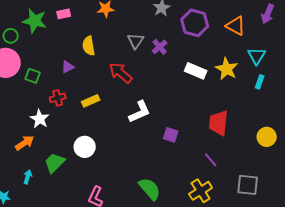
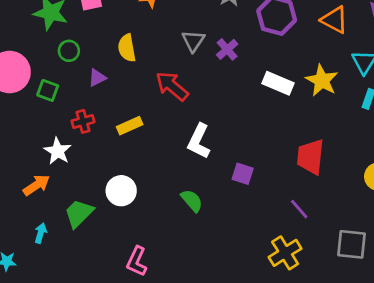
green circle: (11, 36) -> (69, 51), moved
white L-shape: (140, 112) -> (199, 141), turned 140
green semicircle: (150, 189) -> (192, 201), moved, size x0.7

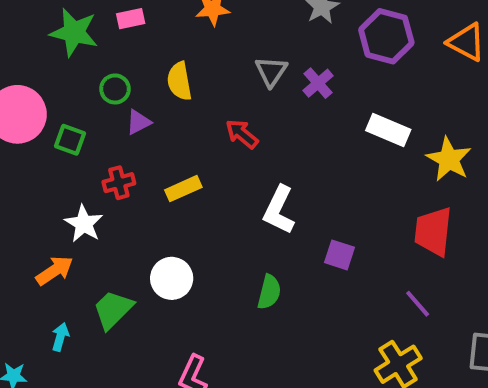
green circle: (69, 51) -> (115, 89), moved
yellow star: (322, 80) -> (449, 159), moved
red arrow: (172, 86) -> (242, 134), size x0.7
green semicircle: (192, 201) -> (269, 292), turned 55

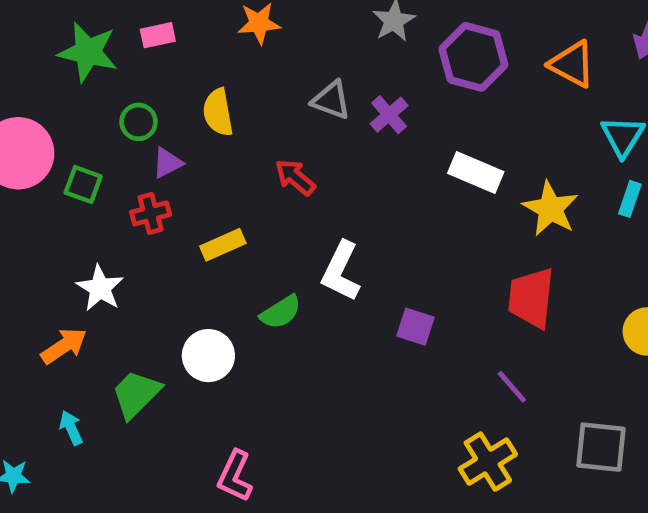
gray triangle: (271, 71) -> (331, 100), turned -44
red cross: (119, 183) -> (151, 213), moved
green semicircle: (269, 292) -> (281, 312), moved, turned 44
cyan arrow: (60, 337) -> (71, 428), turned -40

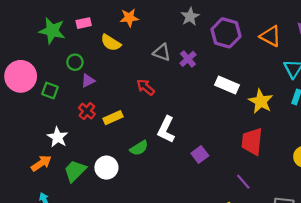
yellow semicircle: (218, 112) -> (111, 43), moved, turned -48
red cross: (151, 213) -> (87, 111), moved, turned -35
purple square: (416, 327) -> (200, 155), turned 35
green trapezoid: (136, 394) -> (75, 171), moved

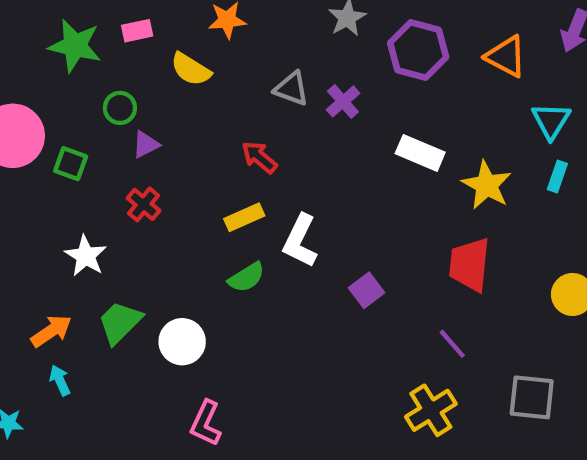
yellow rectangle: (113, 118) -> (244, 217), moved
orange arrow: (41, 163) -> (51, 331), moved
white circle: (106, 168) -> (182, 342), moved

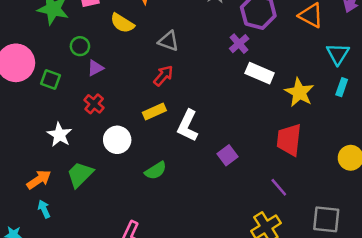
gray triangle: (292, 89) -> (168, 41), moved
purple cross: (343, 101) -> (239, 44), moved
red arrow: (259, 157) -> (163, 76), turned 90
green semicircle: (246, 277) -> (156, 171), moved
white circle: (182, 342) -> (117, 140), moved

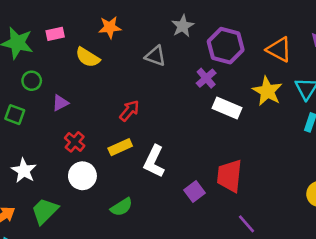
gray triangle: (168, 41) -> (155, 56), moved
green circle: (80, 46) -> (32, 81), moved
yellow star: (299, 92) -> (267, 91), moved
red cross: (94, 104) -> (75, 142), moved
red trapezoid: (289, 140) -> (230, 176), moved

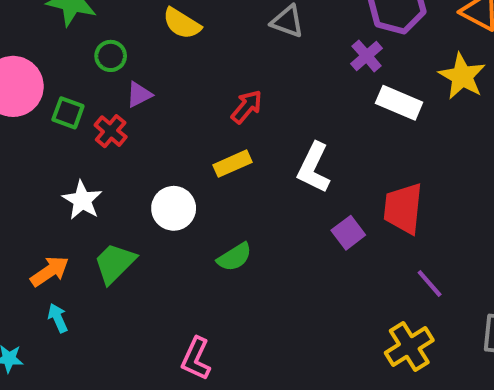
green circle: (32, 81) -> (111, 56), moved
red cross: (75, 142) -> (111, 131), moved
white L-shape: (154, 161) -> (314, 168), moved

